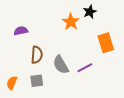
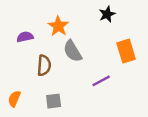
orange star: (71, 22) -> (58, 26), moved
gray semicircle: (61, 65) -> (73, 51), moved
gray square: (37, 81) -> (54, 101), moved

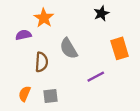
orange star: (58, 26) -> (44, 18), moved
orange semicircle: (14, 99) -> (25, 94), moved

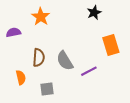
purple semicircle: (23, 35) -> (13, 32), moved
gray semicircle: (69, 48) -> (65, 61), moved
orange semicircle: (25, 94) -> (21, 77), moved, turned 144

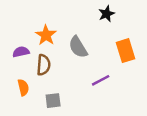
orange star: (41, 17) -> (46, 35), moved
purple semicircle: (13, 32) -> (21, 52), moved
gray semicircle: (65, 61) -> (78, 47), moved

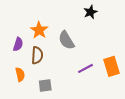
orange rectangle: (126, 51) -> (112, 66), moved
purple semicircle: (21, 52) -> (18, 44), turned 120

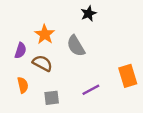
black star: (90, 12) -> (89, 14), moved
brown semicircle: (37, 55) -> (42, 63), turned -66
purple line: (85, 68) -> (91, 90), moved

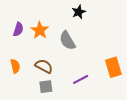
purple semicircle: (20, 50) -> (18, 29), moved
brown semicircle: (42, 63) -> (44, 66), moved
orange semicircle: (23, 85) -> (15, 66), moved

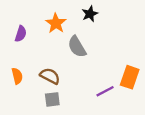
orange star: (40, 30) -> (56, 23), moved
orange rectangle: (113, 67) -> (130, 77), turned 36
purple line: (81, 79) -> (105, 91), moved

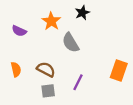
purple semicircle: (21, 34) -> (19, 31), turned 96
purple line: (105, 91) -> (78, 82), moved, turned -35

